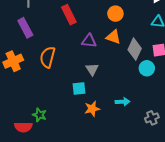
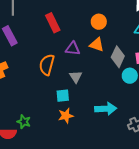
orange semicircle: (48, 57) -> (47, 65), moved
cyan arrow: (123, 102) -> (106, 109), size x1.5
orange star: (92, 109) -> (66, 116), moved

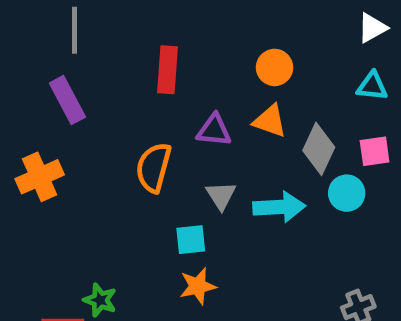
red rectangle: (53, 23) -> (168, 70), turned 30
cyan arrow: (106, 109) -> (279, 207), moved

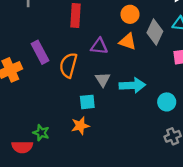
purple rectangle: (67, 100) -> (40, 52), moved
gray diamond: (319, 149) -> (155, 32), moved
cyan circle: (347, 193) -> (167, 102), moved
orange star: (198, 286) -> (80, 126), moved

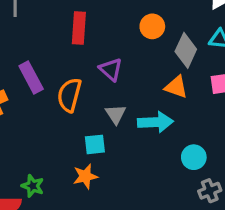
orange triangle: (128, 42) -> (176, 87), moved
purple triangle: (99, 46) -> (111, 69), turned 36
cyan circle: (167, 102) -> (194, 157), moved

